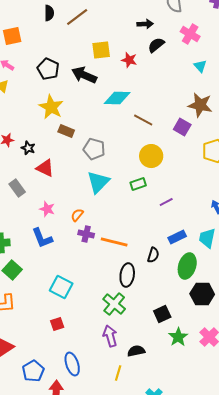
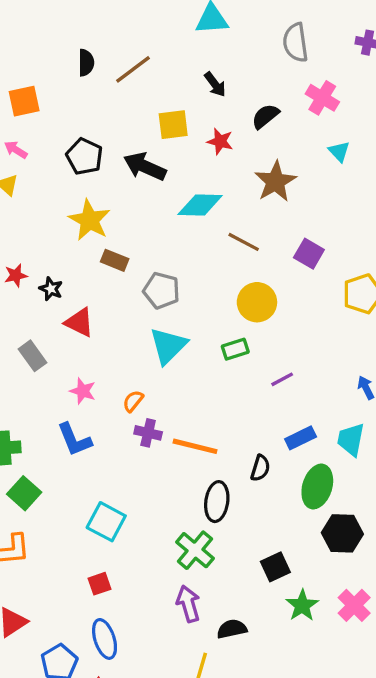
black arrow: (145, 24) -> (215, 84), moved, turned 56
brown star: (200, 105) -> (275, 182), moved, turned 30
blue ellipse: (72, 364) -> (105, 639), moved

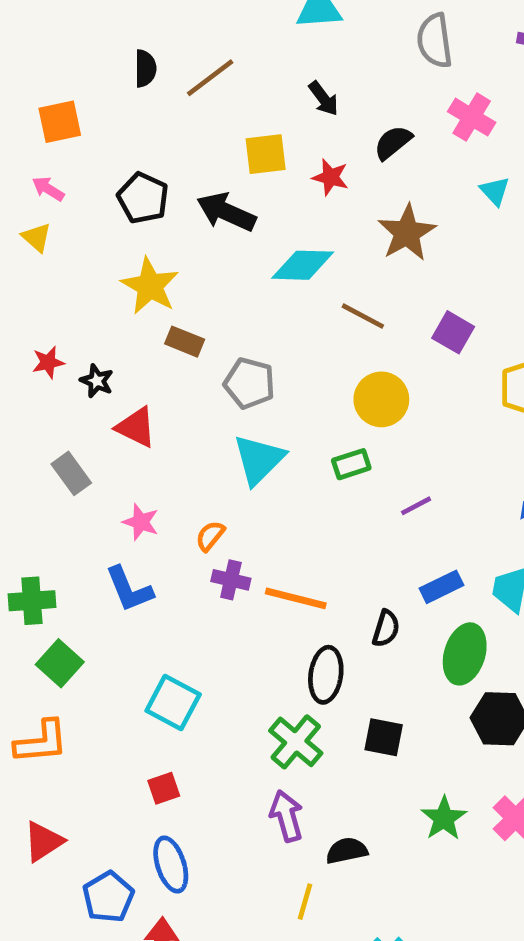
black square: (275, 567) -> (384, 737), moved, turned 36

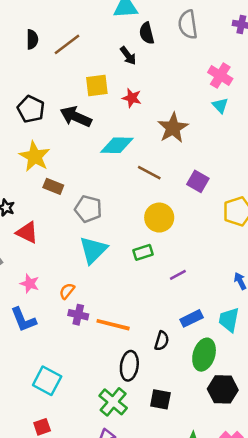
pink cross: (472, 117) -> (220, 76), moved
black semicircle: (393, 143) -> (147, 33), moved, turned -65

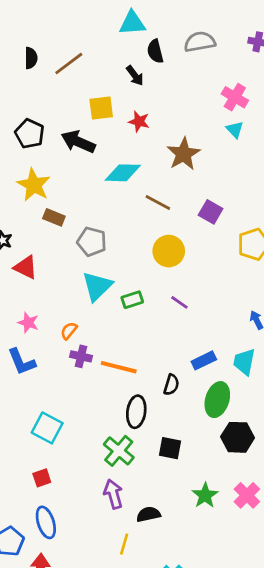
gray semicircle: (188, 24) -> (200, 42), turned 88
green rectangle: (143, 252) -> (132, 300), moved
purple line: (178, 275) -> (179, 302), moved, turned 63

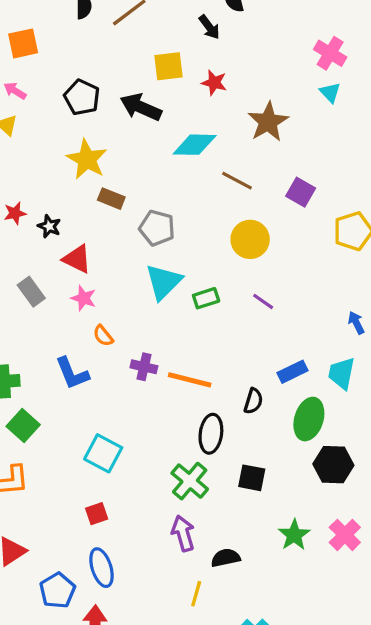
pink star: (28, 323) -> (84, 298), moved
orange semicircle: (69, 331) -> (103, 336), moved, turned -78

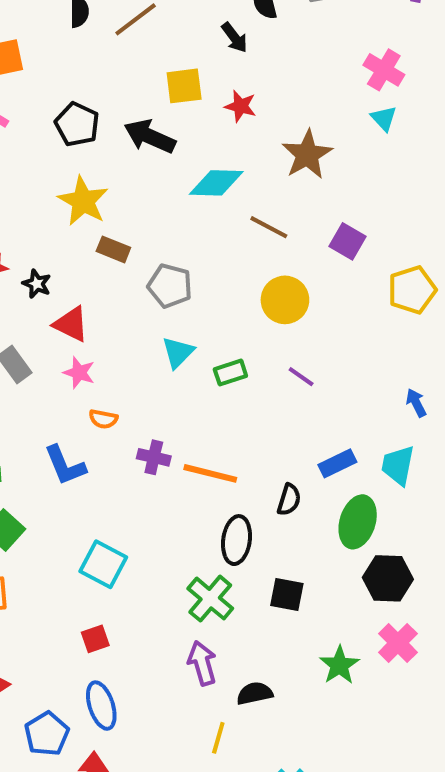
cyan triangle: (164, 282) -> (178, 352), size x0.7
orange semicircle: (103, 336) -> (103, 419), turned -40
pink cross: (345, 535) -> (398, 643), moved

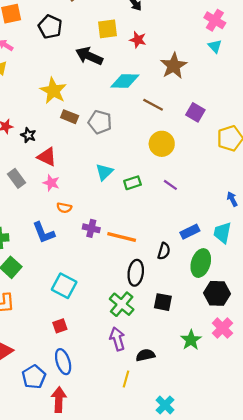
black pentagon: (77, 124) -> (50, 27), moved
gray pentagon: (170, 286) -> (100, 122), moved

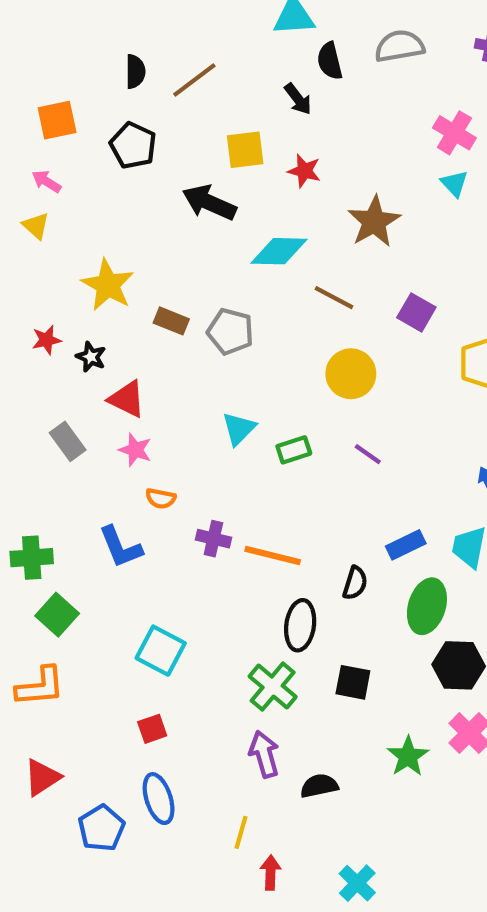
yellow star: (53, 91) -> (108, 285), moved
yellow line: (126, 379) -> (241, 832), moved
red arrow: (59, 400) -> (271, 873), moved, size x0.7

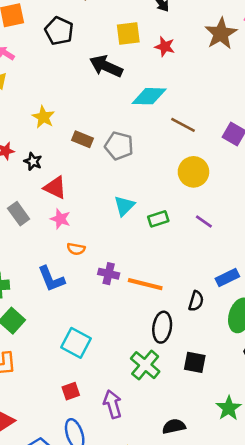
brown star: (374, 222) -> (221, 34), moved
yellow star: (108, 285) -> (43, 117), size x0.7
purple arrow: (264, 754) -> (113, 404), moved

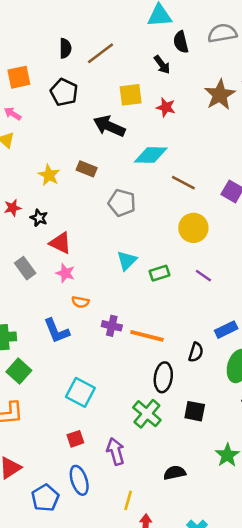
brown rectangle: (83, 139) -> (87, 169), moved

